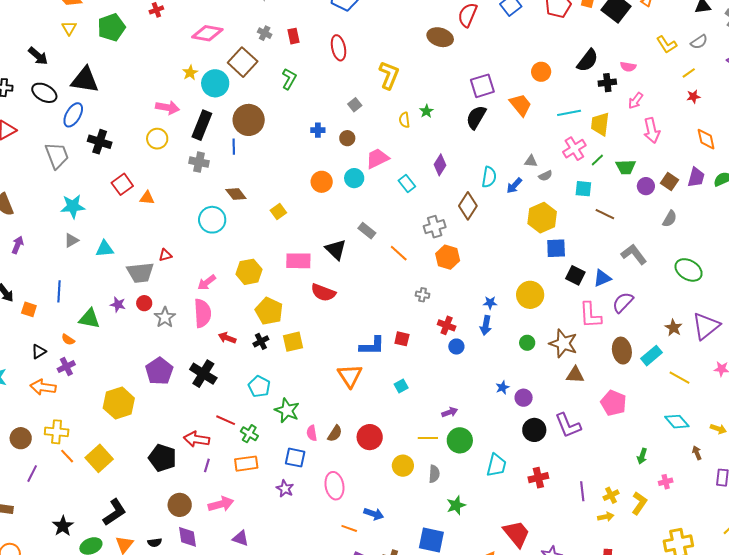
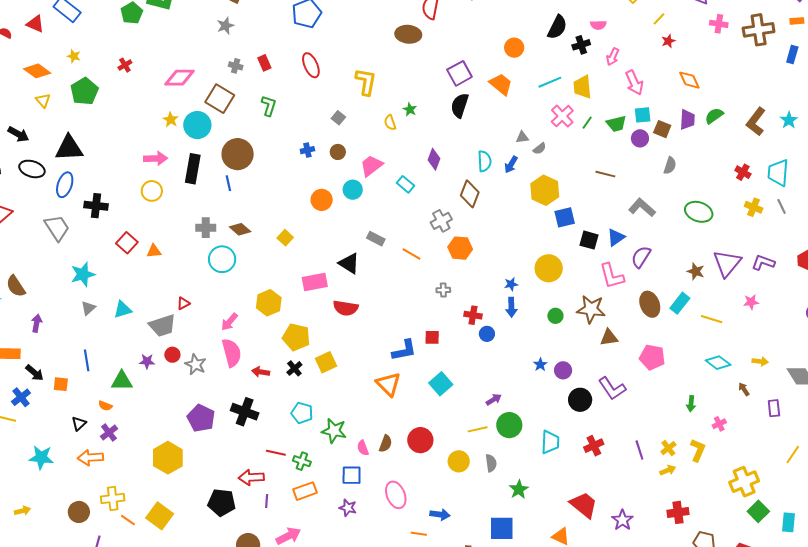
gray cross: (199, 162) -> (206, 228), moved
cyan square: (583, 189) -> (643, 115), moved
cyan square: (401, 386) -> (441, 384), size x1.6

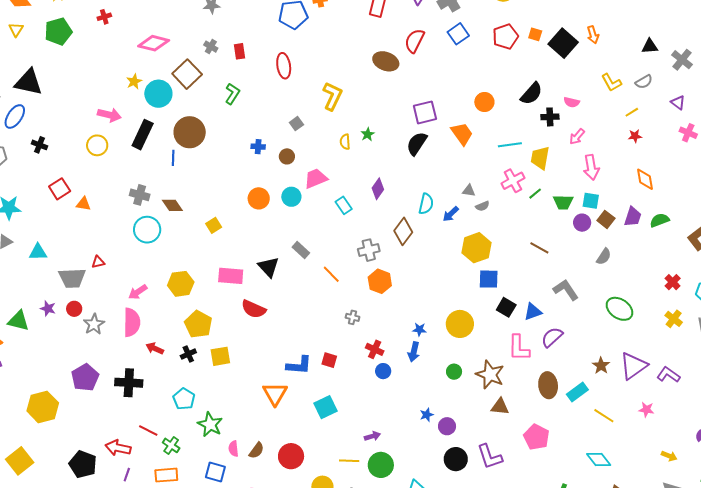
black cross: (96, 206) -> (39, 145), size x0.7
yellow arrow: (760, 361) -> (669, 456), moved
black cross: (245, 412) -> (129, 383), turned -32

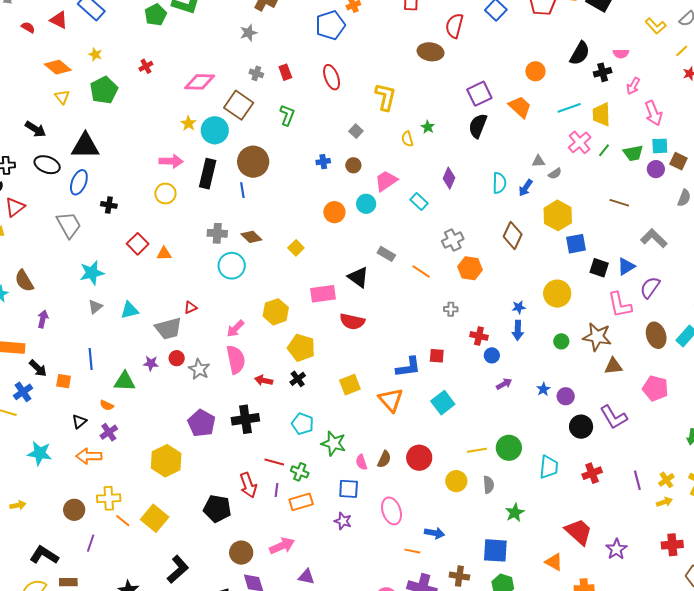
brown diamond: (403, 231) -> (513, 235), moved
yellow square: (220, 356) -> (350, 385), moved
purple arrow: (372, 436) -> (504, 384), moved
red arrow: (118, 448) -> (248, 485), turned -110
purple line: (127, 475) -> (276, 490), moved

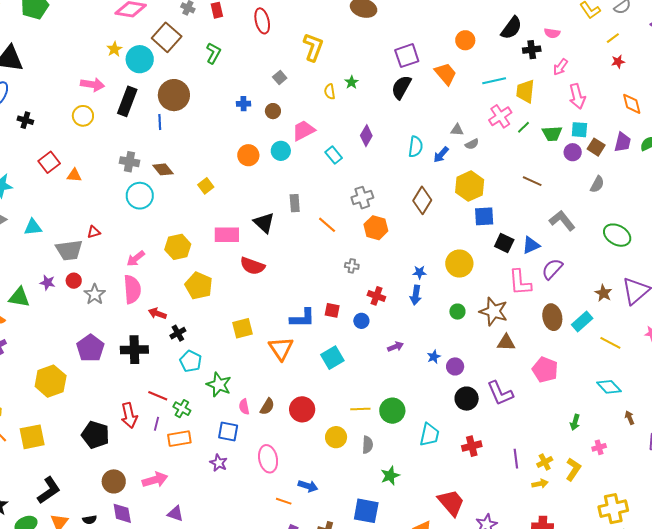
gray rectangle: (386, 254) -> (295, 203), turned 48
blue circle: (492, 355) -> (361, 321), moved
black cross: (298, 379) -> (178, 333), moved
yellow square: (155, 518) -> (32, 437), turned 32

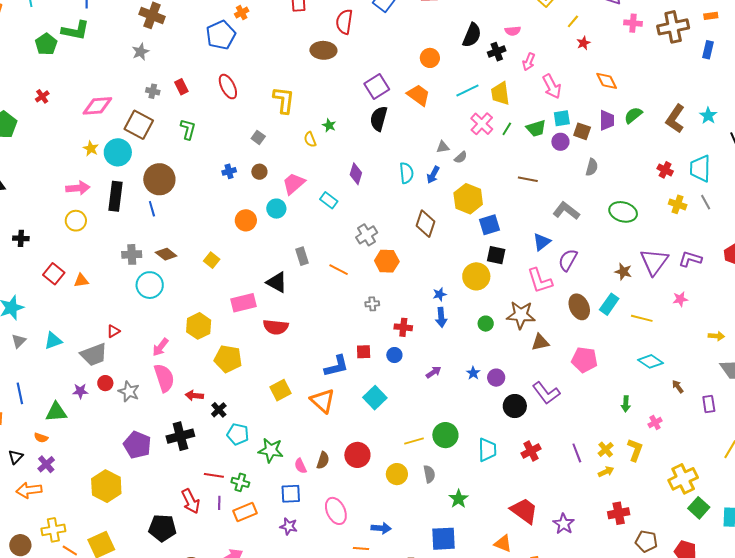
black square: (504, 243) -> (496, 255), moved

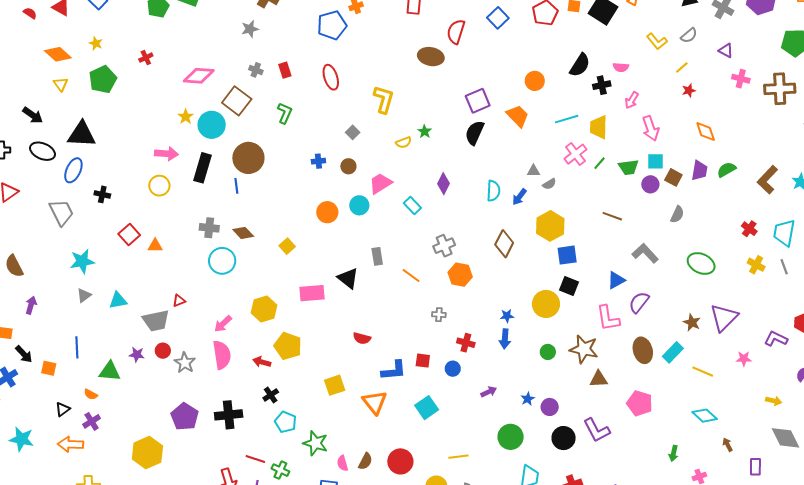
yellow semicircle: (310, 139) -> (404, 142), turned -98
purple L-shape: (690, 259) -> (776, 339), moved
red semicircle: (276, 327) -> (362, 338), moved, size x0.7
red arrow: (194, 395) -> (262, 362), moved
green circle: (445, 435) -> (511, 437), moved

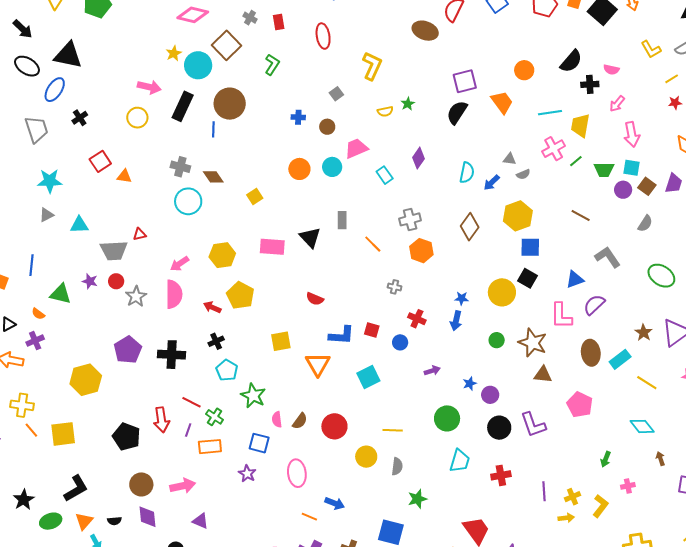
black cross: (102, 194) -> (80, 118), turned 35

